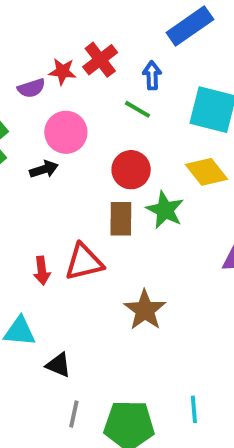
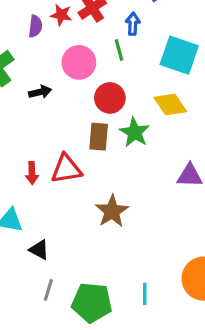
purple semicircle: (31, 88) -> (35, 26), turned -70
green line: (138, 109) -> (119, 50), turned 40
pink circle: (66, 132) -> (79, 62), moved

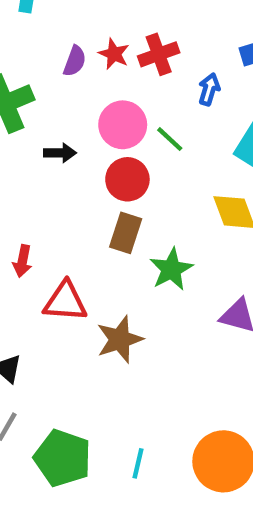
green line: (119, 50) -> (170, 139), moved, turned -45
red circle: (110, 98) -> (127, 179), moved
green star: (134, 132) -> (171, 269), moved
red triangle: (66, 169) -> (65, 302), moved

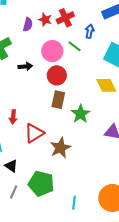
green line: (170, 139) -> (75, 46), moved
red triangle: (65, 302) -> (34, 133), turned -30
green pentagon: (63, 458) -> (41, 184), moved

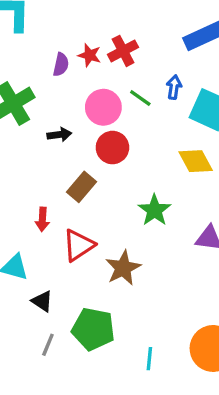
blue arrow: (90, 31) -> (174, 87), moved
brown rectangle: (58, 100) -> (82, 187), moved, turned 30

